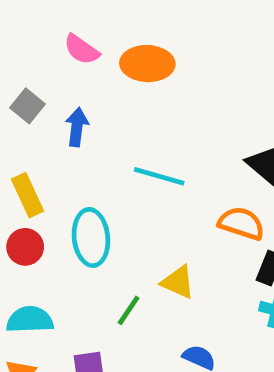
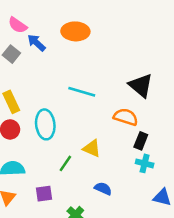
pink semicircle: (82, 49) -> (18, 25), moved
blue arrow: (77, 127) -> (36, 43), moved, turned -54

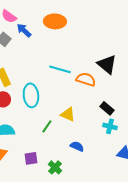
orange semicircle: (126, 117) -> (86, 79), moved
black rectangle: (141, 141) -> (107, 108), turned -72
purple square: (44, 194) -> (31, 158), moved

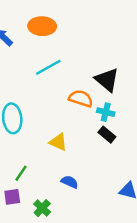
cyan line: (60, 69) -> (48, 67), moved, turned -45
green line: (47, 126) -> (21, 173), moved
cyan cross: (110, 126) -> (106, 112), moved

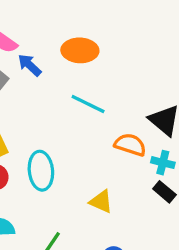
cyan line: (48, 67) -> (88, 104), turned 55

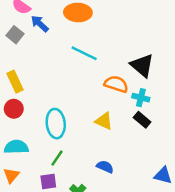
cyan ellipse: (41, 171) -> (56, 124), moved
yellow triangle: (101, 202) -> (104, 121), moved

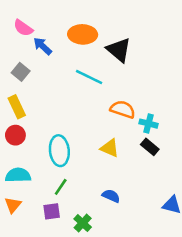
gray square: (15, 35) -> (21, 72), moved
black triangle: (142, 66) -> (119, 50), moved

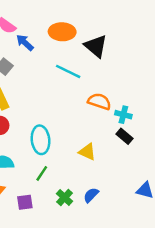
yellow triangle: (110, 148) -> (87, 152), moved
blue semicircle: (111, 196) -> (91, 195), moved, turned -70
purple square: (52, 211) -> (25, 202), moved
green cross: (83, 223) -> (65, 197), moved

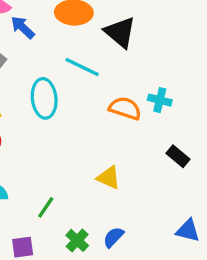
cyan cross: (123, 115) -> (160, 100), moved
black rectangle: (125, 136) -> (178, 156), moved
cyan ellipse: (41, 140) -> (44, 98), moved

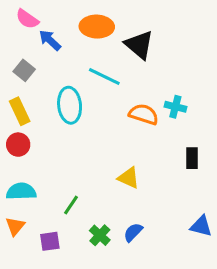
black rectangle: (178, 156) -> (192, 158), turned 50

